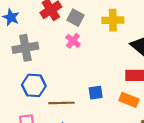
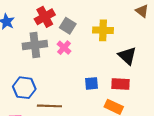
gray cross: (25, 48) -> (35, 45), moved
blue square: (96, 93) -> (92, 83), moved

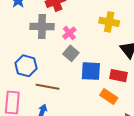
gray square: (68, 26) -> (71, 53), moved
blue square: (92, 83) -> (91, 71), size x1.5

